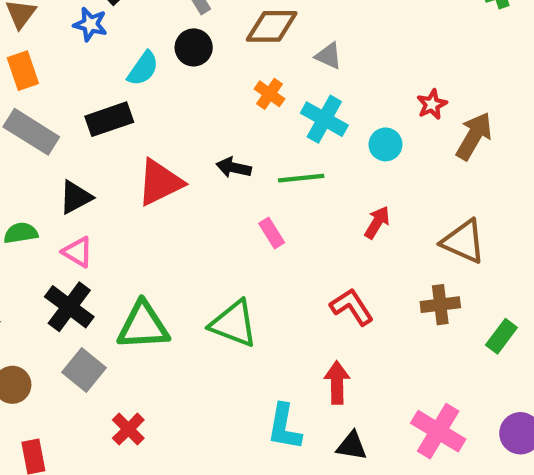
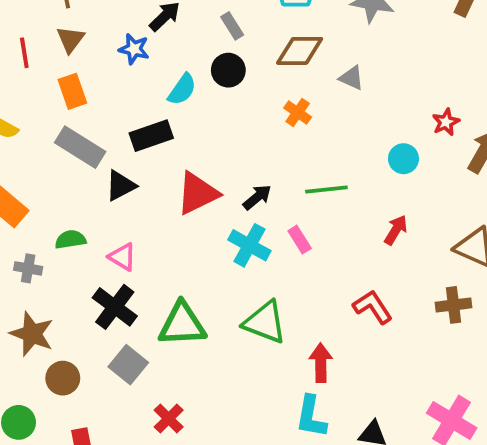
cyan cross: (324, 119) -> (249, 245), moved
black arrow: (234, 168) -> (257, 197), moved, turned 128
black triangle: (76, 197) -> (121, 186), moved
red arrow: (337, 383) -> (321, 363), moved

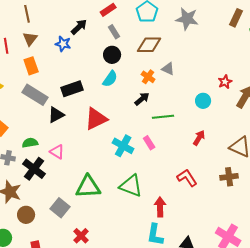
gray triangle: (352, 78) -> (168, 69), moved
cyan semicircle: (182, 89) -> (110, 79), moved
black arrow: (257, 197) -> (142, 99), moved
black cross: (115, 307) -> (34, 169), moved

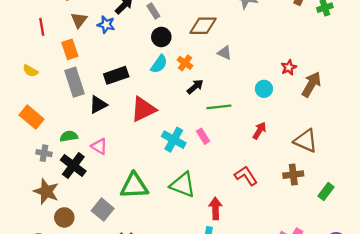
gray rectangle: (114, 32) -> (153, 11), moved
brown triangle: (30, 39) -> (79, 20), moved
orange cross: (148, 77) -> (185, 63), moved
gray rectangle: (35, 95) -> (74, 82), turned 40

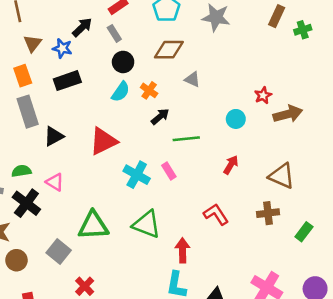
black rectangle: (116, 75) -> (67, 81), moved
brown arrow: (311, 84) -> (288, 114), turned 45

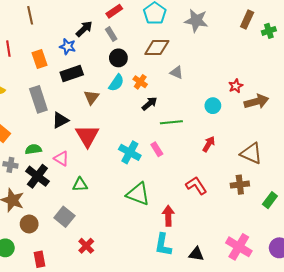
brown triangle: (33, 43) -> (91, 97), moved
orange rectangle: (23, 76) -> (40, 59), moved
red triangle: (103, 141) -> (87, 136), moved, turned -35
green triangle: (93, 226) -> (80, 185), moved, size x0.6

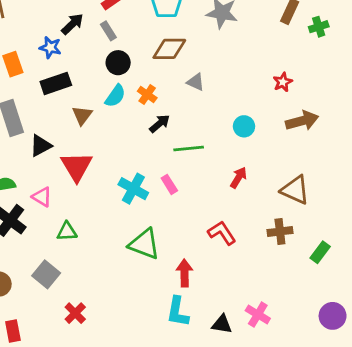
red star: (236, 86) -> (283, 82), moved
pink cross: (239, 247) -> (258, 315), moved, size x0.7

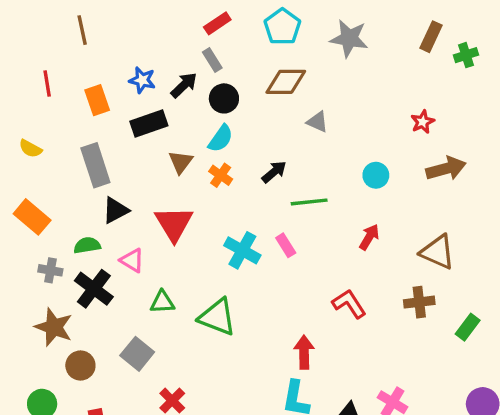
black arrow: (72, 24) -> (184, 85), moved
orange cross: (147, 95) -> (221, 175), moved
black triangle: (41, 146) -> (116, 210), moved
green triangle: (144, 244) -> (217, 317), moved

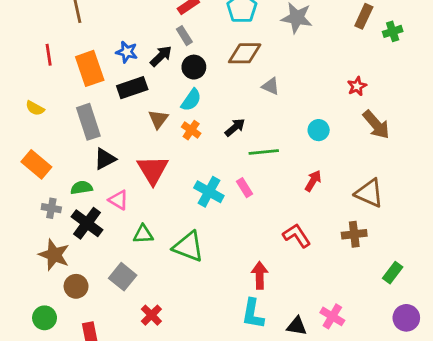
orange rectangle: (97, 100) -> (90, 68), size x1.4
brown arrow: (446, 169) -> (376, 125), turned 64
green rectangle: (468, 327) -> (393, 273), moved

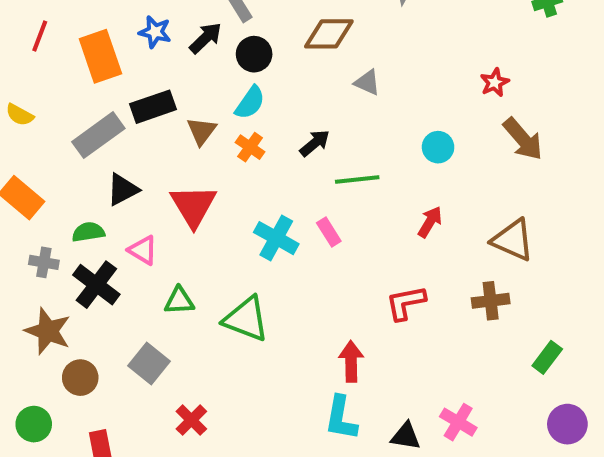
red line: (49, 55) -> (40, 36), turned 30
black rectangle: (132, 88) -> (153, 107), moved
gray rectangle: (88, 122) -> (98, 135), turned 72
red L-shape: (297, 236) -> (406, 303), turned -68

